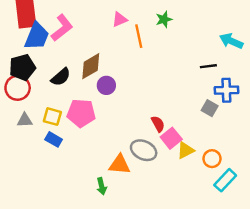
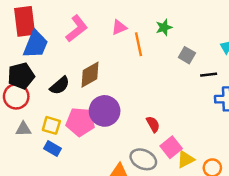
pink L-shape: (62, 28) -> (77, 29), moved
purple circle: (106, 85) -> (105, 111), moved, size x1.6
gray square: (210, 108) -> (187, 55), moved
red semicircle: (158, 124) -> (153, 124), moved

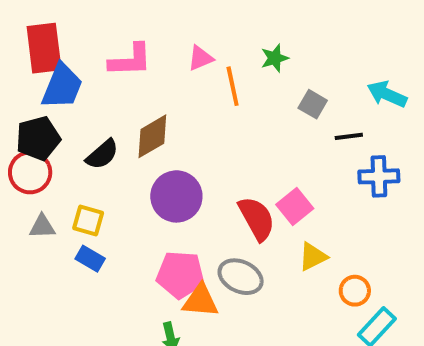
pink L-shape: (77, 29) -> (130, 60), turned 36
pink pentagon: (80, 122) -> (180, 275), moved
red semicircle: (153, 124) -> (257, 219), size x1.6
pink square: (171, 147) -> (295, 206), moved
yellow triangle: (186, 159) -> (313, 257), moved

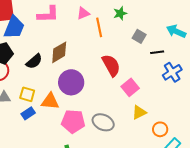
blue cross: (379, 176) -> (172, 72), turned -30
red semicircle: (257, 219) -> (111, 65), moved
blue rectangle: (90, 259) -> (28, 113), turned -64
orange triangle: (200, 301) -> (50, 101), moved

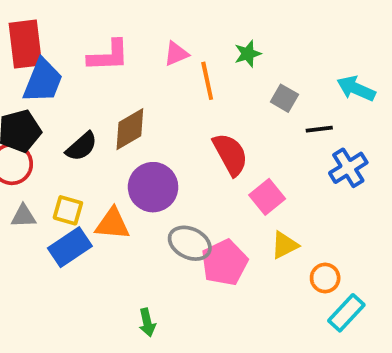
blue rectangle: (28, 113) -> (70, 247), size x1.5
pink pentagon: (73, 121) -> (225, 263), moved, turned -30
gray ellipse: (103, 122) -> (190, 243), moved

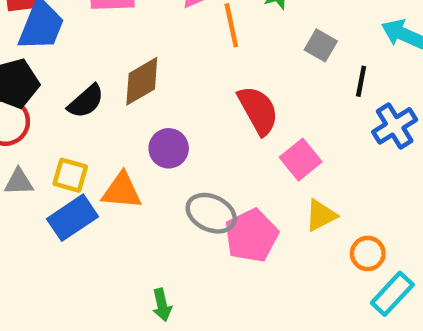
black line: (319, 129) -> (361, 81), turned -72
purple circle: (153, 187) -> (169, 148), size x0.7

